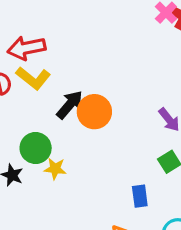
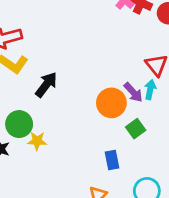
orange circle: (94, 112) -> (111, 103), moved

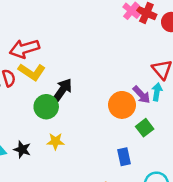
green circle: (19, 124) -> (46, 107), moved

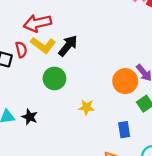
black arrow: (62, 90) -> (68, 46), moved
yellow star: (55, 141) -> (87, 107), moved

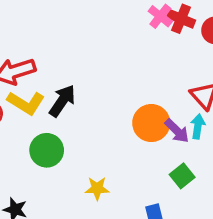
orange circle: (125, 81) -> (151, 123), moved

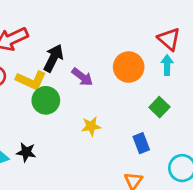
yellow L-shape: (26, 103) -> (31, 80), moved
purple arrow: (177, 131) -> (82, 77), moved

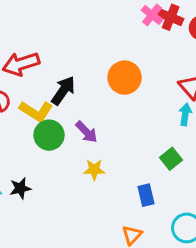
orange circle: (129, 67) -> (125, 78), moved
purple arrow: (82, 77) -> (86, 132), moved
black star: (26, 152) -> (20, 188), turned -30

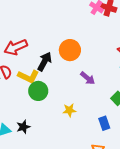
orange circle: (125, 78) -> (70, 50), moved
purple arrow: (86, 132) -> (88, 78), moved

